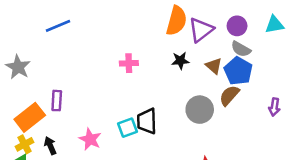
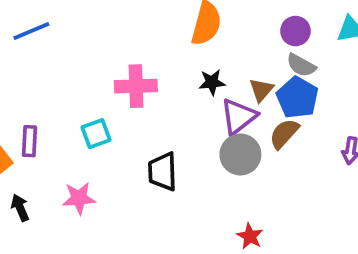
purple triangle: (201, 30) -> (238, 117), moved
pink cross: (129, 63) -> (136, 86), size x1.5
brown triangle: (214, 66) -> (261, 90), turned 30
cyan square: (128, 128) -> (96, 134), moved
pink star: (90, 139) -> (79, 198), turned -30

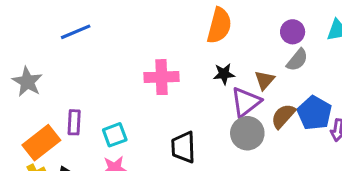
gray semicircle: (301, 65) -> (297, 60), turned -80
blue pentagon: (297, 98) -> (314, 113), moved
cyan square: (96, 134) -> (115, 135), moved

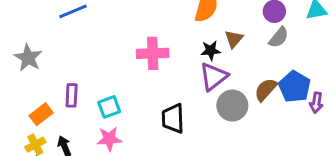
brown triangle: (264, 80) -> (234, 39), moved
purple triangle: (246, 102) -> (213, 77), moved
orange rectangle: (41, 143) -> (41, 114), size x0.7

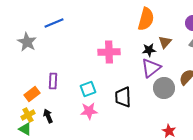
gray star: (28, 58) -> (27, 42), moved
cyan square: (109, 107) -> (88, 89), moved
pink star: (109, 139) -> (89, 111), moved

